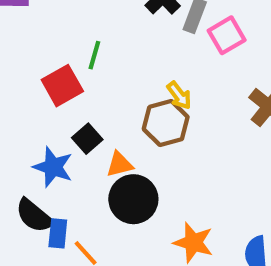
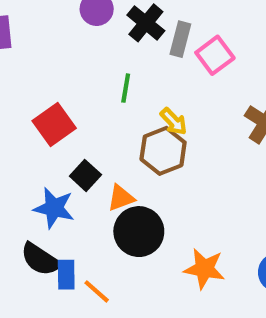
green line: (94, 55) -> (126, 88), moved

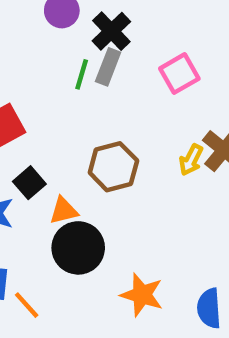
gray rectangle: (180, 39) -> (108, 67), moved
green line: (126, 88) -> (82, 74), moved
yellow arrow: (174, 121) -> (191, 160), moved, turned 64

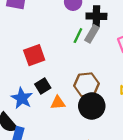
black cross: (111, 31) -> (96, 16), turned 36
black circle: (78, 248) -> (92, 106), moved

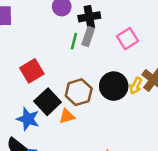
brown hexagon: (86, 85) -> (79, 92), moved
black square: (43, 86) -> (48, 102), size x1.5
black circle: (92, 106) -> (114, 86), moved

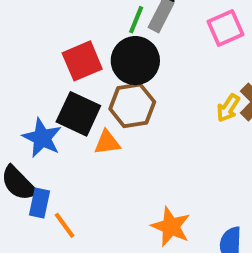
red square: (32, 71) -> (82, 61), moved
black circle: (114, 86) -> (135, 61), moved
black square: (48, 102) -> (78, 114), turned -30

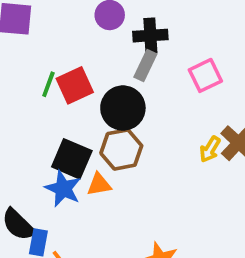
green line: (136, 20) -> (48, 84), moved
red square: (82, 61) -> (75, 85), moved
blue star: (42, 138) -> (63, 189), moved

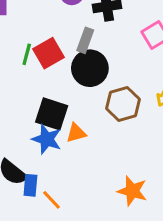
gray rectangle: (145, 66) -> (85, 40), moved
brown hexagon: (121, 149) -> (123, 104), moved

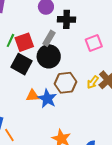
black square: (52, 114) -> (21, 64), moved
blue star: (47, 139) -> (47, 99), moved

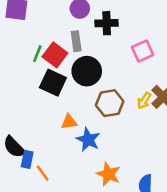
gray rectangle: (49, 38) -> (76, 41), moved, turned -35
red square: (24, 42) -> (55, 55), turned -30
blue star: (47, 99) -> (88, 140), moved

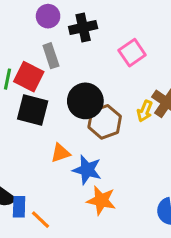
black circle: (87, 71) -> (85, 101), moved
orange star: (108, 174) -> (101, 200), moved

